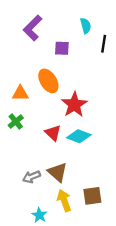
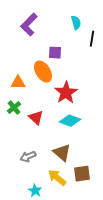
purple square: (62, 48) -> (55, 53), moved
red triangle: (53, 133) -> (36, 118), moved
brown triangle: (57, 172) -> (62, 153), moved
yellow arrow: (64, 200) -> (57, 178), turned -30

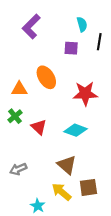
purple square: (55, 53) -> (71, 48), moved
red star: (66, 93) -> (85, 93), moved, turned 30
gray arrow: (28, 157) -> (18, 169), moved

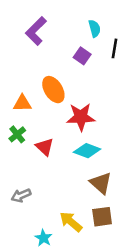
purple square: (71, 48) -> (82, 56), turned 32
red star: (85, 93) -> (81, 117), moved
brown triangle: (67, 165) -> (101, 183), moved

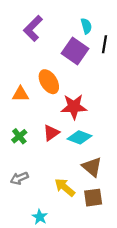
purple square: (82, 56) -> (75, 51), size x1.6
green cross: (17, 134) -> (19, 136), moved
red triangle: (45, 147) -> (51, 133), moved, turned 42
yellow arrow: (71, 222) -> (65, 187), moved

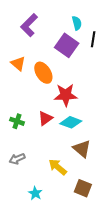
orange triangle: (20, 94) -> (18, 64), moved, turned 42
green cross: (19, 136) -> (17, 121), turned -32
brown square: (93, 198) -> (83, 188), moved, turned 30

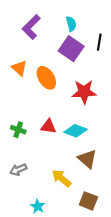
cyan semicircle: (77, 23) -> (71, 24), moved
red star: (66, 95) -> (84, 92), moved
red triangle: (45, 118) -> (48, 126), turned 42

